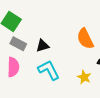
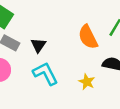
black triangle: (43, 46) -> (38, 45), turned -40

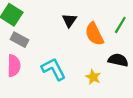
black triangle: (38, 45) -> (69, 20), moved

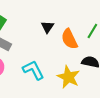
yellow star: (93, 77) -> (68, 77), size x1.6

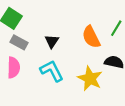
black triangle: (47, 27) -> (52, 41), moved

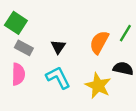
orange semicircle: (91, 37) -> (99, 42), turned 55

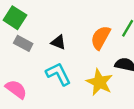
black triangle: (58, 47) -> (58, 42), turned -42
pink semicircle: (18, 74) -> (16, 89), moved, turned -55

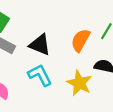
black triangle: (58, 42) -> (40, 45), size x1.5

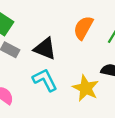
orange semicircle: (80, 40) -> (83, 28), moved

